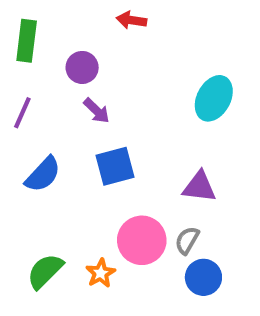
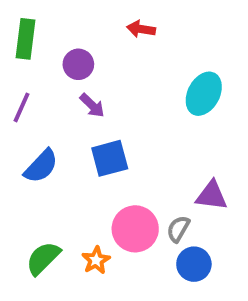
red arrow: (131, 20) -> (141, 29), moved
purple triangle: (199, 187) -> (212, 196), moved

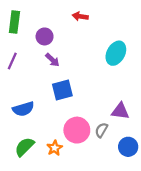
blue semicircle: (41, 166) -> (23, 109), moved, turned 30
blue circle: (194, 264) -> (128, 147), moved

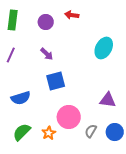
purple circle: (45, 36) -> (46, 22), moved
gray semicircle: (101, 130) -> (91, 131), moved

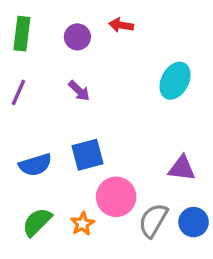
blue square: (56, 81) -> (87, 155), moved
gray semicircle: (91, 131) -> (153, 220), size x1.5

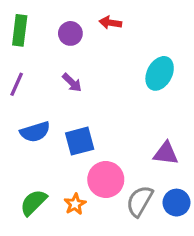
blue semicircle: (35, 165) -> (35, 132), moved

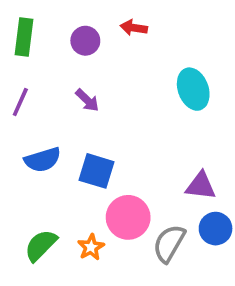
cyan ellipse: (160, 73) -> (193, 89), turned -48
blue square: (80, 141) -> (97, 171), turned 32
blue circle: (176, 203) -> (216, 229), moved

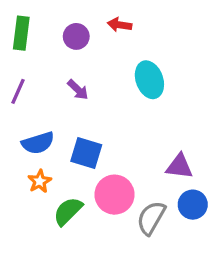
cyan ellipse: (193, 89) -> (149, 80), moved
green semicircle: (41, 245) -> (68, 211), moved
orange star: (91, 247) -> (40, 181), moved

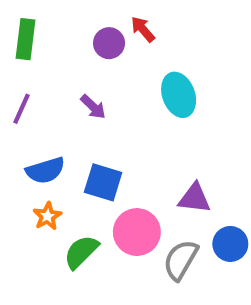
red arrow: (119, 25) -> (143, 29), turned 40
purple circle: (76, 36) -> (109, 43), moved
purple triangle: (179, 166) -> (195, 198), moved

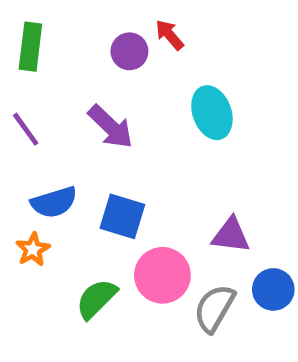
purple arrow: (93, 107) -> (111, 127), size x1.5
purple line: (22, 109) -> (26, 129), turned -60
orange star: (47, 216) -> (33, 249), moved

